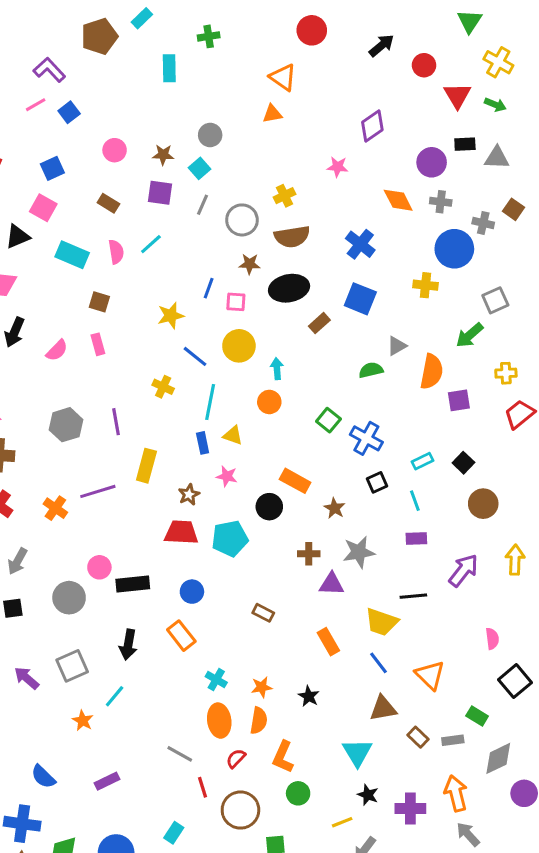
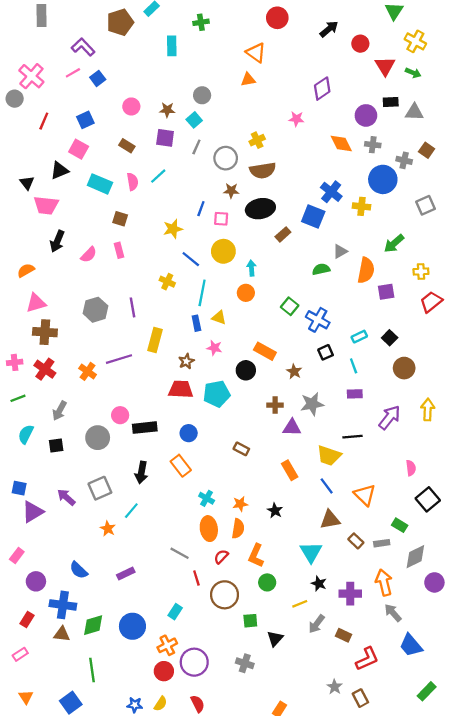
blue cross: (360, 244) -> (331, 192), moved
gray square: (495, 300) -> (425, 205), moved

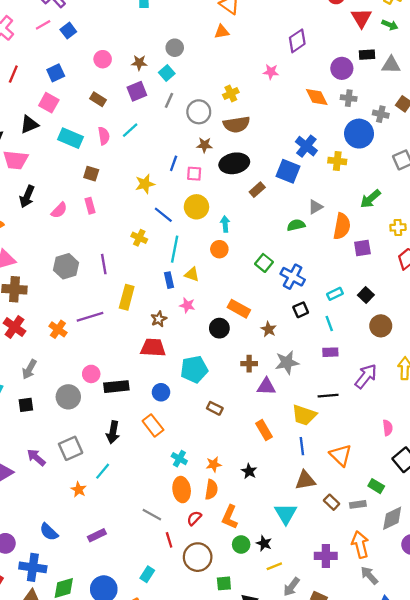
purple square: (165, 138) -> (137, 91), turned -30
cyan pentagon: (217, 394) -> (194, 369), moved
blue line: (327, 486) -> (302, 446), turned 30
black star: (319, 584) -> (264, 543), moved

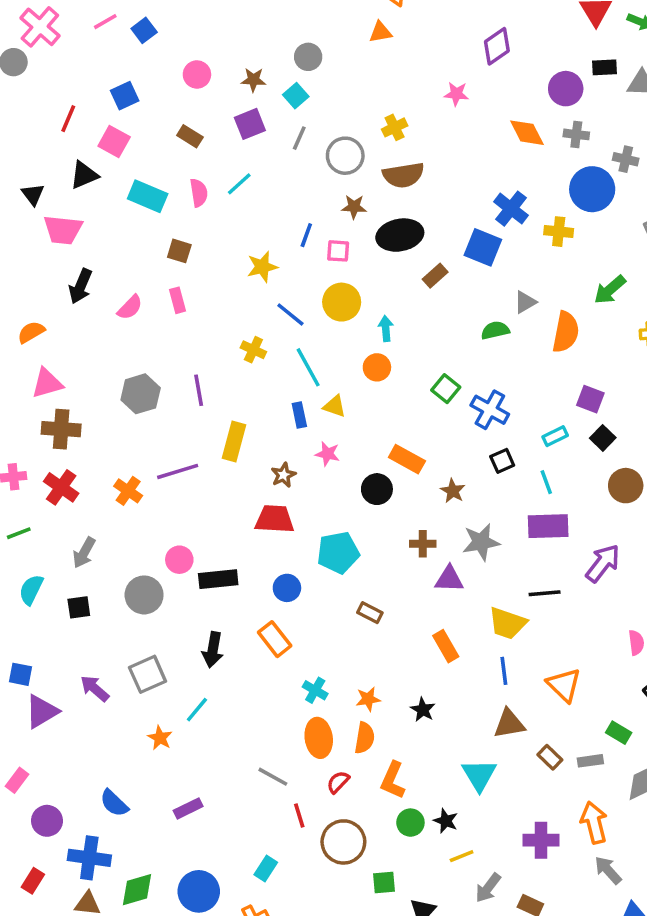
red line: (13, 74) -> (68, 119), moved
purple square: (362, 248) -> (590, 399), moved, turned 30
cyan line: (175, 249) -> (308, 367), turned -40
purple rectangle: (330, 352) -> (548, 526), size x1.6

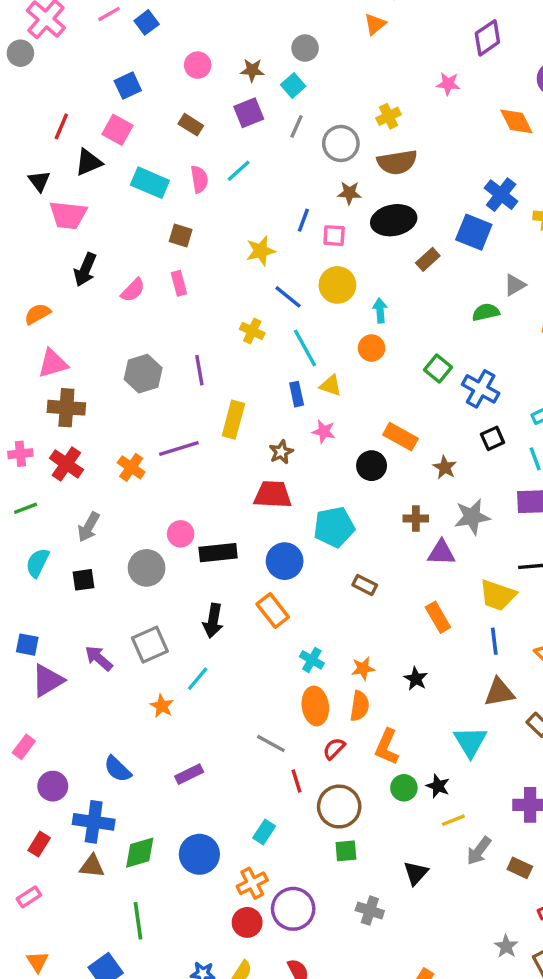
orange triangle: (380, 32) -> (375, 24), turned -30
red line: (68, 119) -> (61, 126), moved
blue circle: (287, 588) -> (285, 561), size x1.4
green square: (384, 883) -> (346, 851), moved

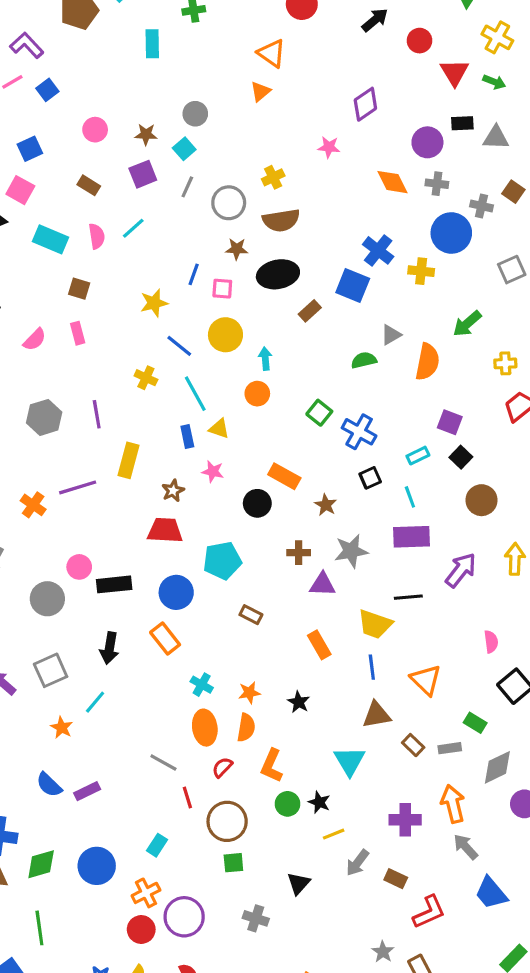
blue semicircle: (118, 769) -> (49, 785), moved

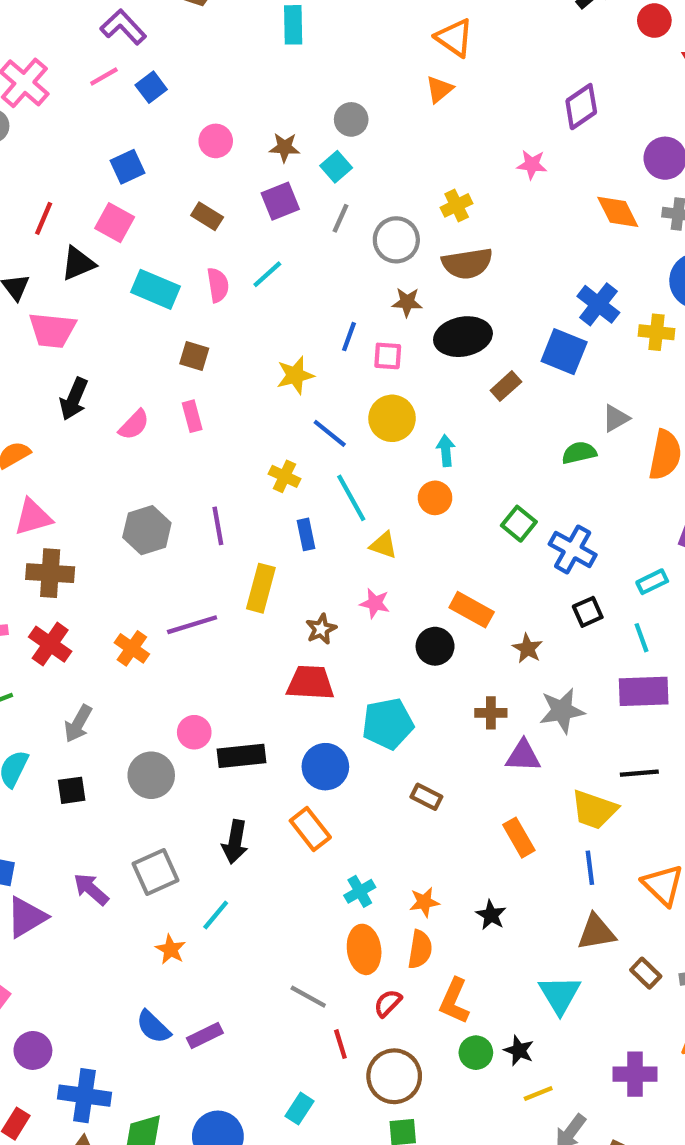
blue rectangle: (187, 437) -> (306, 534), moved
cyan cross: (202, 685) -> (360, 891), turned 30

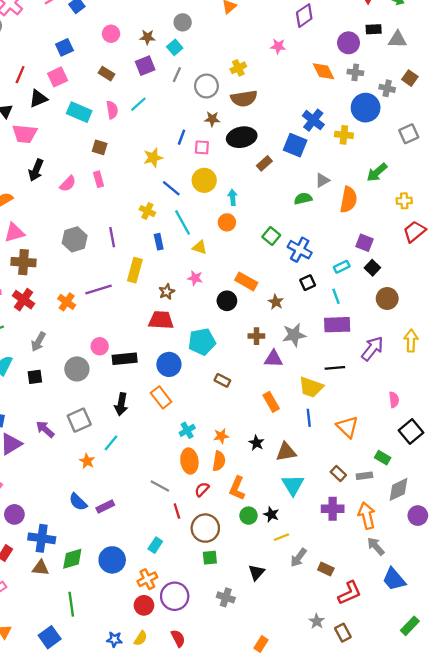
pink square: (115, 223) -> (58, 77), turned 36
brown triangle: (596, 932) -> (286, 452), moved
purple cross: (635, 1074) -> (333, 509), moved

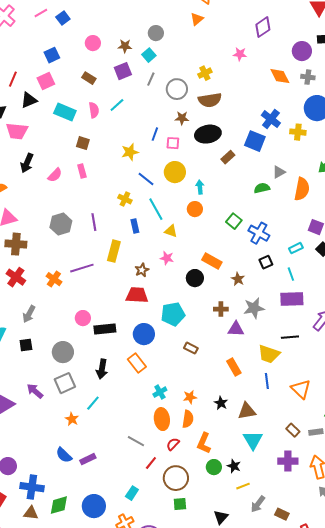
gray circle: (77, 369) -> (63, 352), moved
red line: (177, 511) -> (151, 463), turned 56

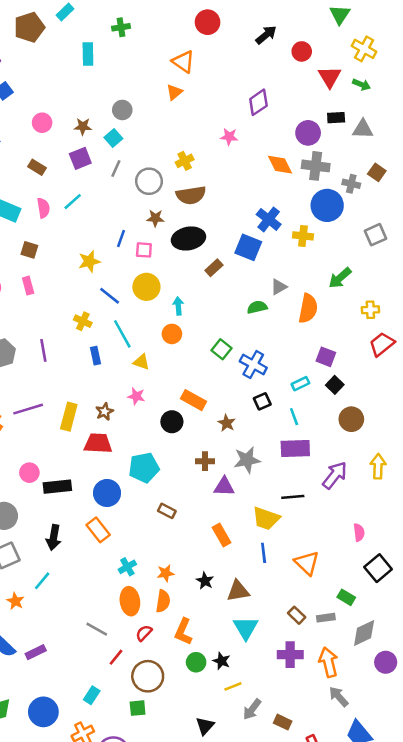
gray cross: (308, 77) -> (316, 166), size x1.5
yellow rectangle: (114, 251) -> (69, 417), moved
green square: (180, 504) -> (138, 708), moved

